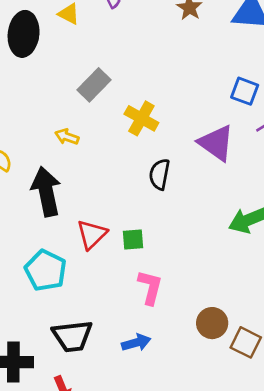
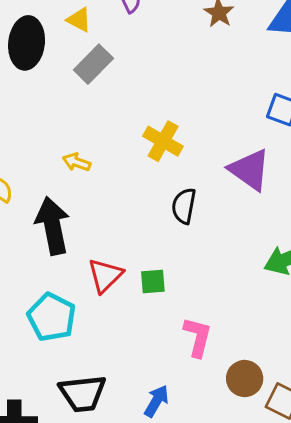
gray rectangle: (94, 85) -> (93, 64), moved
pink L-shape: (150, 287) -> (198, 337), moved
blue arrow: (136, 343) -> (156, 401), turned -44

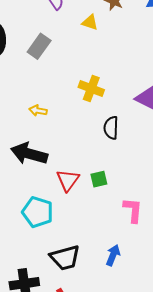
yellow triangle: (79, 20) -> (90, 22), moved
black arrow: (53, 226) -> (29, 154), turned -54

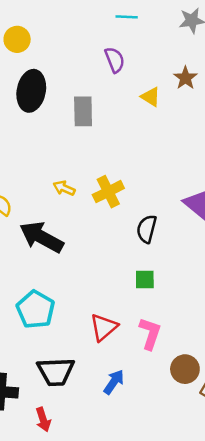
gray rectangle: (39, 46) -> (83, 111), turned -50
yellow cross: (91, 88) -> (108, 192), moved, turned 30
green square: (99, 179) -> (145, 279), moved
red triangle: (68, 180) -> (104, 327), moved

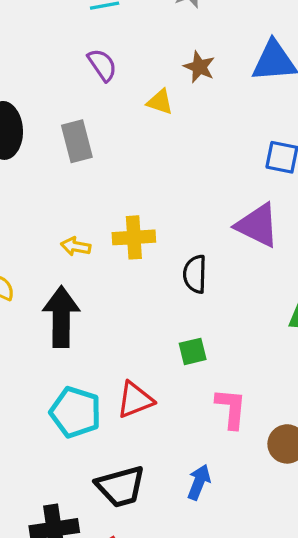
yellow cross: (108, 192) -> (134, 237), turned 36
black arrow: (41, 237) -> (61, 317), turned 75
green square: (145, 279) -> (193, 351), moved
red triangle: (104, 327) -> (135, 400), moved, turned 32

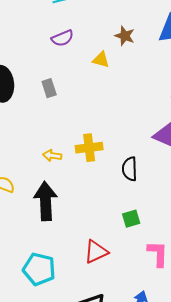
purple semicircle: (102, 65) -> (62, 38), turned 105
gray rectangle: (77, 141) -> (49, 88), size x0.7
cyan pentagon: (76, 412) -> (39, 269), moved

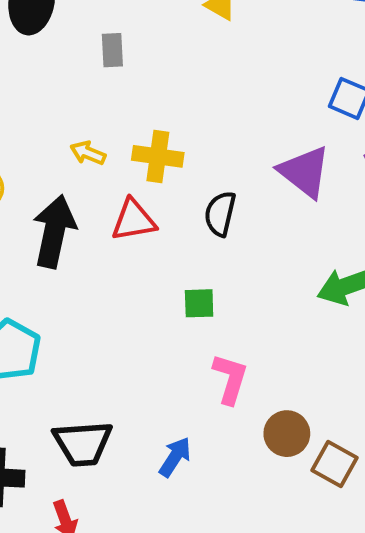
gray rectangle: (49, 88) -> (112, 50), moved
red triangle: (96, 252) -> (134, 220), moved

